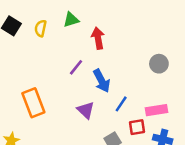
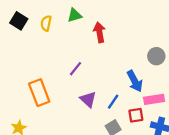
purple line: (76, 67) -> (76, 69), moved
blue arrow: (102, 81) -> (135, 81), moved
blue line: (121, 104) -> (113, 102), moved

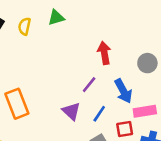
red arrow: (99, 32) -> (104, 53), moved
purple line: (76, 69) -> (89, 85), moved

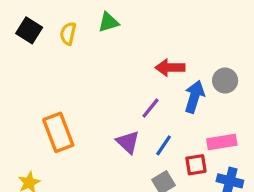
red arrow: (104, 53) -> (170, 68), turned -80
blue arrow: (123, 91) -> (194, 97), moved, turned -135

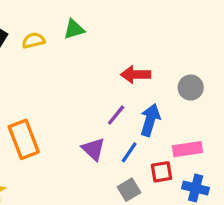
yellow semicircle: (68, 34) -> (33, 41), turned 65
blue arrow: (194, 97) -> (150, 120), moved

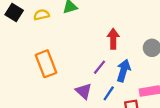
red arrow: (136, 75) -> (113, 39), turned 90
orange rectangle: (24, 139) -> (46, 64), moved

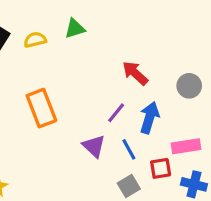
red arrow: (113, 39) -> (135, 73), turned -48
blue line: (109, 93) -> (129, 149), turned -63

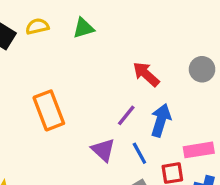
yellow semicircle: (35, 40) -> (37, 26), moved
gray circle: (189, 86) -> (202, 69), moved

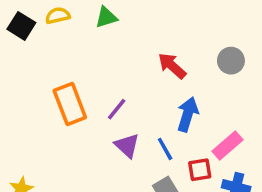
purple line: (126, 115) -> (117, 109), moved
pink rectangle: (199, 150) -> (227, 146), turned -32

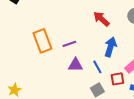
purple line: (117, 109) -> (69, 44), turned 32
purple triangle: (127, 146) -> (75, 65), turned -42

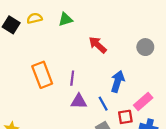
red arrow: (101, 19) -> (98, 45), moved
purple line: (69, 44) -> (72, 78), turned -64

